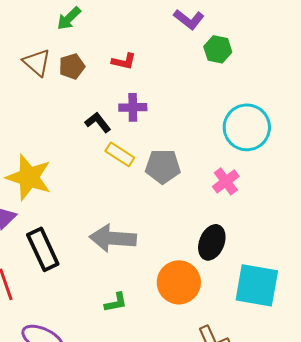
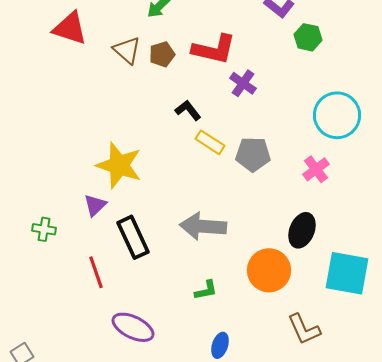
red L-shape: (124, 61) -> (214, 49), size x1.8
purple cross: (133, 107) -> (243, 83), moved, turned 36

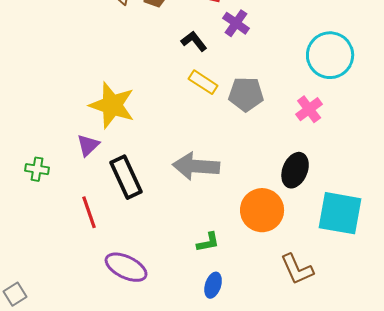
black L-shape: (188, 110) -> (194, 41), moved
green L-shape: (206, 290) -> (208, 242), moved

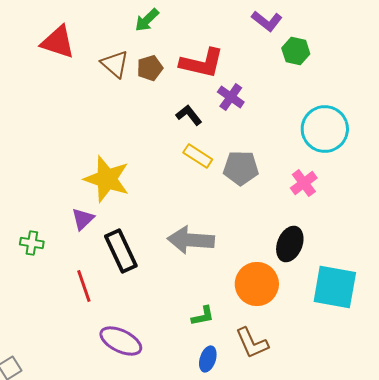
brown L-shape: (297, 269) -> (252, 343), moved

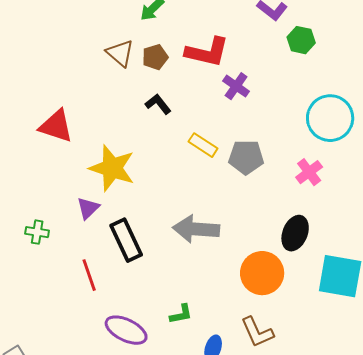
red triangle: (58, 42) -> (56, 126), moved
black L-shape: (189, 115) -> (158, 104), moved
green L-shape: (203, 316) -> (181, 314), moved

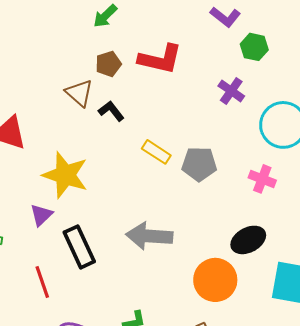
brown triangle: (120, 53) -> (79, 93), moved
purple cross: (236, 86) -> (231, 91), moved
pink cross: (309, 172) -> (262, 179), turned -32
black ellipse: (295, 233) -> (248, 240), turned 40

